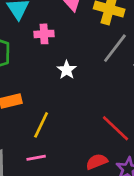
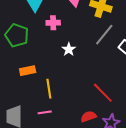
yellow line: (41, 125) -> (49, 89), turned -36

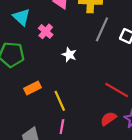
pink cross: (53, 23) -> (46, 31), turned -32
pink line: (45, 112) -> (62, 127), turned -56

